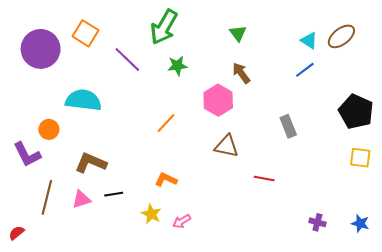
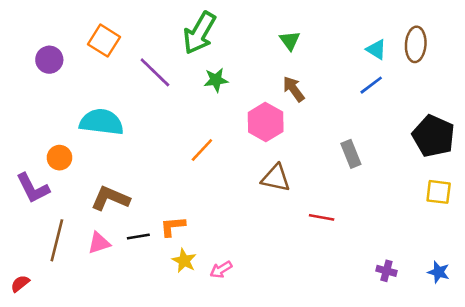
brown ellipse: (341, 36) -> (416, 44), turned -48
purple circle: (41, 49) -> (49, 60), size x0.6
orange L-shape: (166, 180) -> (173, 226), moved, turned -30

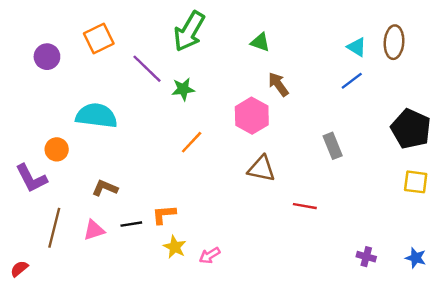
orange square: (104, 41) -> (99, 39), turned 32
green triangle: (290, 41) -> (260, 42), moved, turned -35
green star: (216, 80) -> (183, 89), moved
brown L-shape: (110, 198) -> (105, 188), size x0.7

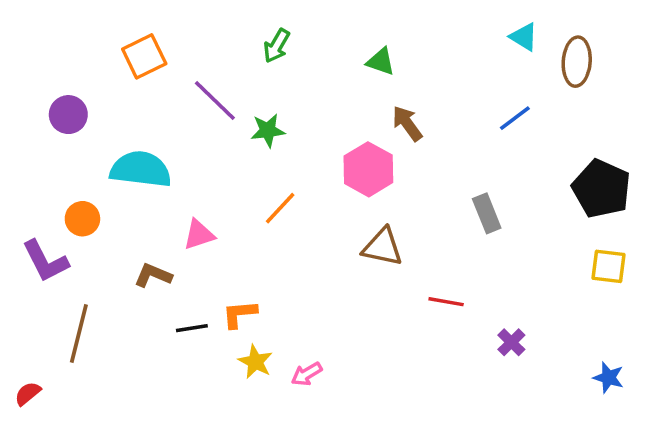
green arrow: (189, 31) -> (277, 46), size x0.6
cyan triangle: (357, 47) -> (524, 37), moved
purple circle: (47, 57) -> (68, 115), moved
pink triangle: (94, 230) -> (199, 235), moved
purple cross: (366, 257) -> (511, 342), moved, turned 30

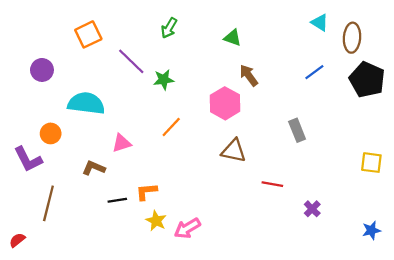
black pentagon: (601, 189) -> (367, 80), moved
pink arrow: (307, 374) -> (187, 228), size x1.4
blue star: (608, 378) -> (371, 230), turned -30

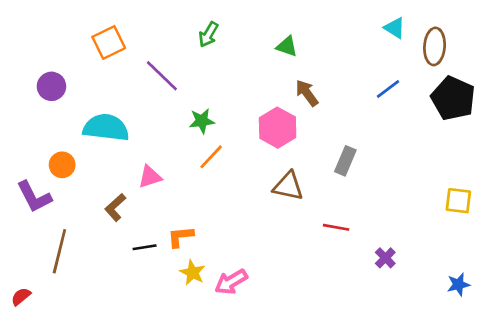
green star: (164, 80) -> (202, 121), moved
gray rectangle: (297, 130) -> (345, 161), moved, turned 45
brown L-shape: (94, 168) -> (115, 207), turned -65

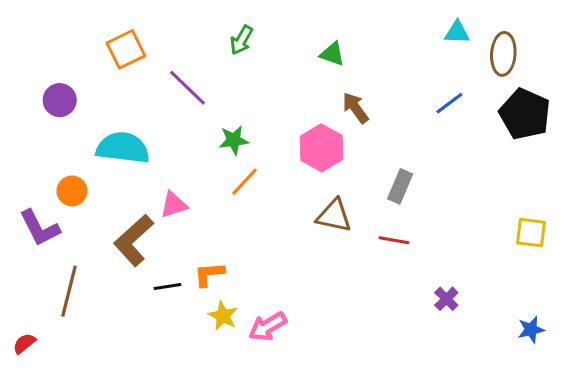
cyan triangle: (395, 28) -> (457, 32), turned -30
brown L-shape: (115, 207) -> (134, 240), size x1.6
red line: (336, 227) -> (394, 240), moved

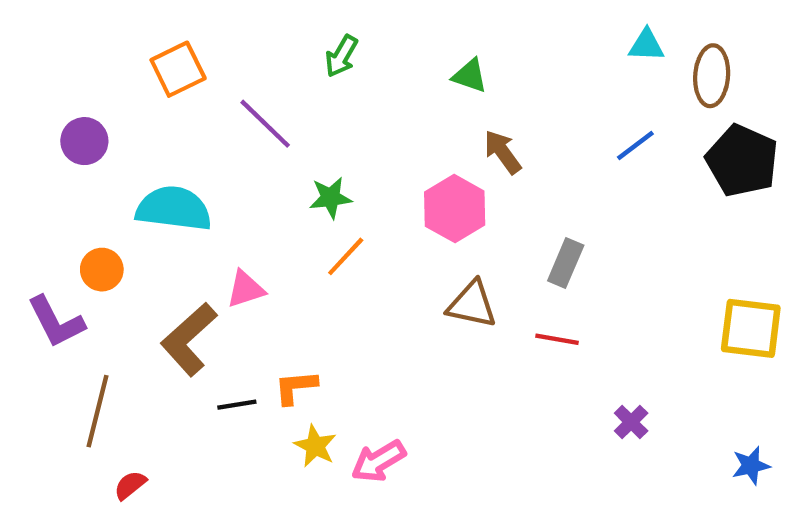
yellow square: (531, 233) -> (751, 328), size x1.4
red semicircle: (24, 343) -> (130, 485), moved

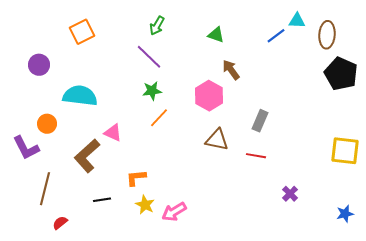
purple line: (265, 124) -> (149, 57), moved
blue line: (635, 145) -> (276, 36), moved
pink triangle: (246, 289) -> (113, 133), turned 42
black line: (237, 405) -> (102, 200), moved

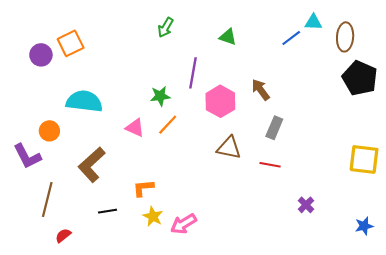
orange square: (82, 32) -> (71, 43), moved
purple line: (149, 57) -> (193, 73), moved, turned 56
purple circle: (39, 65) -> (41, 55), moved
brown arrow: (231, 70) -> (261, 90), moved
pink triangle: (113, 133) -> (135, 128), moved

